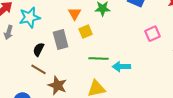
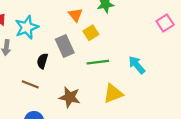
green line: (98, 59) -> (98, 62), moved
cyan arrow: (121, 67) -> (137, 65), turned 60
brown line: (38, 69) -> (30, 84), moved

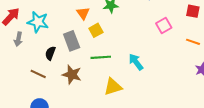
cyan star: (27, 27) -> (38, 22), turned 30
brown star: (70, 97) -> (72, 75), moved

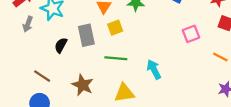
brown line: (38, 74) -> (42, 76), moved
brown star: (72, 75) -> (83, 85), moved

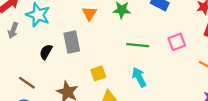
yellow square: (115, 28) -> (98, 73), moved
green line: (116, 58) -> (138, 45), moved

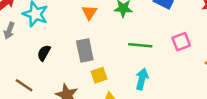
gray rectangle: (72, 42) -> (85, 50), moved
cyan arrow: (139, 77) -> (142, 79), turned 42

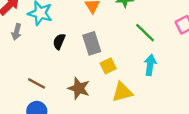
green line: (140, 45) -> (145, 33), turned 45
black semicircle: (44, 53) -> (59, 41), moved

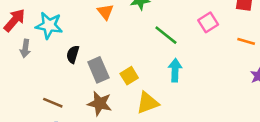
gray rectangle: (92, 43) -> (98, 70), moved

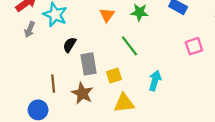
green line: (166, 35) -> (129, 46), moved
brown line: (53, 103) -> (53, 84), moved, turned 48

